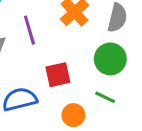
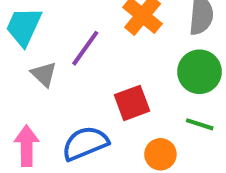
purple line: (29, 30) -> (85, 48), turned 60

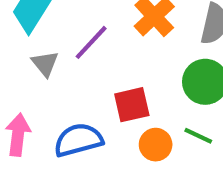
orange circle: (160, 154) -> (156, 145), moved

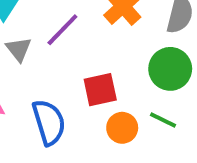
blue semicircle: (78, 140) -> (49, 122), turned 87

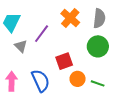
green line: (163, 120) -> (98, 83), moved

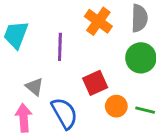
purple line: (42, 34) -> (60, 47), turned -30
gray triangle: (21, 46) -> (34, 87), moved

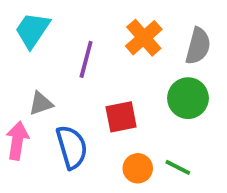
gray triangle: (34, 87) -> (41, 103), turned 48
orange circle: (116, 106) -> (138, 168), moved

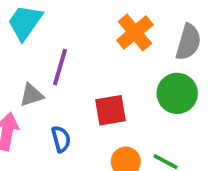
purple line: (86, 59) -> (60, 67), moved
blue semicircle: (72, 147) -> (61, 139), size x0.6

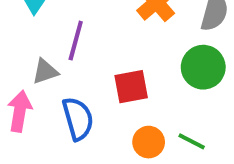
blue semicircle: (61, 139) -> (78, 119), size x1.5

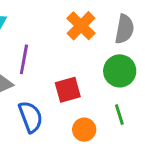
green line: (192, 141) -> (119, 115), moved, turned 50

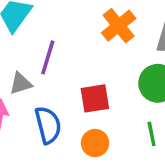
orange circle: (84, 130) -> (95, 143), moved

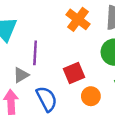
orange circle: (95, 143) -> (91, 96), moved

